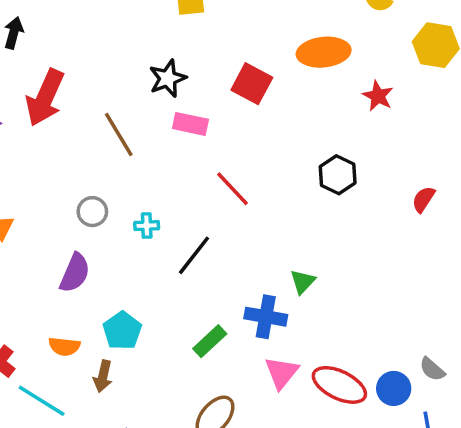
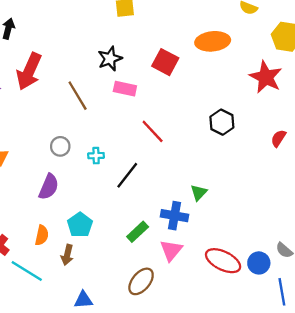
red star: (378, 96) -> (266, 77), moved, size x1.6
orange semicircle: (64, 346) -> (42, 235), turned -84
pink triangle: (282, 373) -> (171, 250), moved

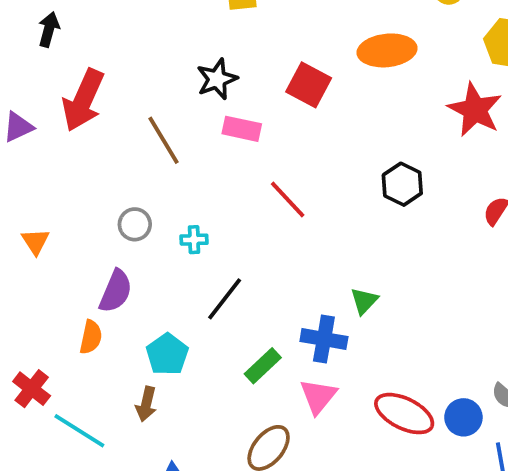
black line: (127, 175) -> (225, 299), moved
orange semicircle: (42, 235) -> (91, 337), moved

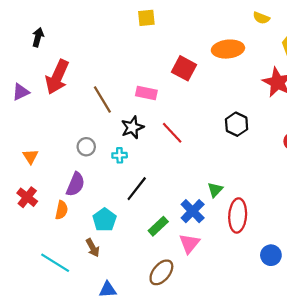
black star: (217, 79) -> (132, 127), moved
blue cross: (324, 339) -> (193, 211), turned 35
red cross: (32, 389) -> (27, 197), moved
brown arrow: (146, 404) -> (93, 248), turned -42
red ellipse: (404, 414) -> (238, 215), moved, turned 68

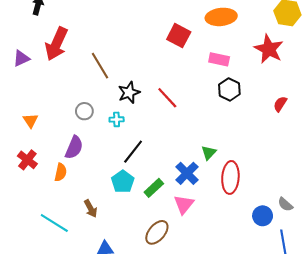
pink rectangle: (146, 93) -> (219, 59), moved
cyan pentagon: (104, 220) -> (123, 182), moved

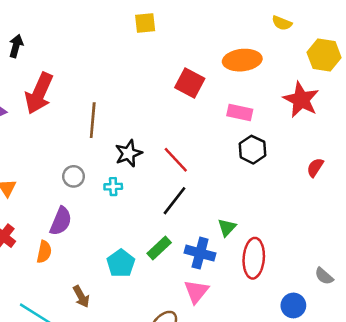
brown line: (100, 66) -> (93, 120), turned 36
black line: (133, 152) -> (174, 201), moved
blue cross: (187, 173) -> (200, 253), turned -30
green rectangle: (154, 188) -> (159, 248), moved
gray semicircle: (285, 204) -> (324, 276), moved

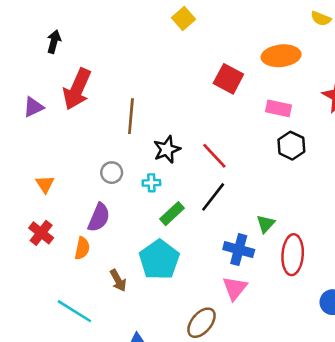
yellow square: (145, 23) -> (184, 19), turned -35
green rectangle: (159, 248) -> (172, 214), moved
cyan pentagon: (121, 263) -> (159, 260), size x1.4
brown arrow: (81, 297) -> (118, 280), moved

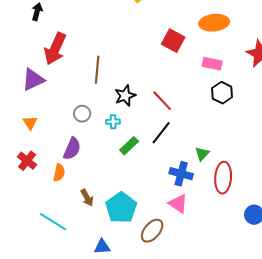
purple triangle: (33, 107) -> (33, 80), moved, size x1.4
cyan pentagon: (159, 260) -> (121, 208), moved
pink triangle: (235, 288) -> (178, 204), turned -35

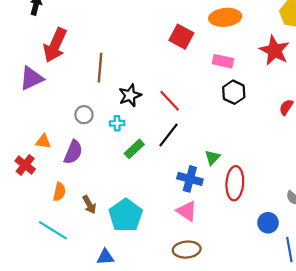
orange triangle: (30, 123) -> (43, 141), moved, turned -49
orange semicircle: (59, 173) -> (59, 192), moved
brown ellipse: (152, 231) -> (187, 250), moved, turned 45

